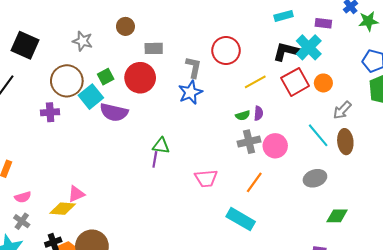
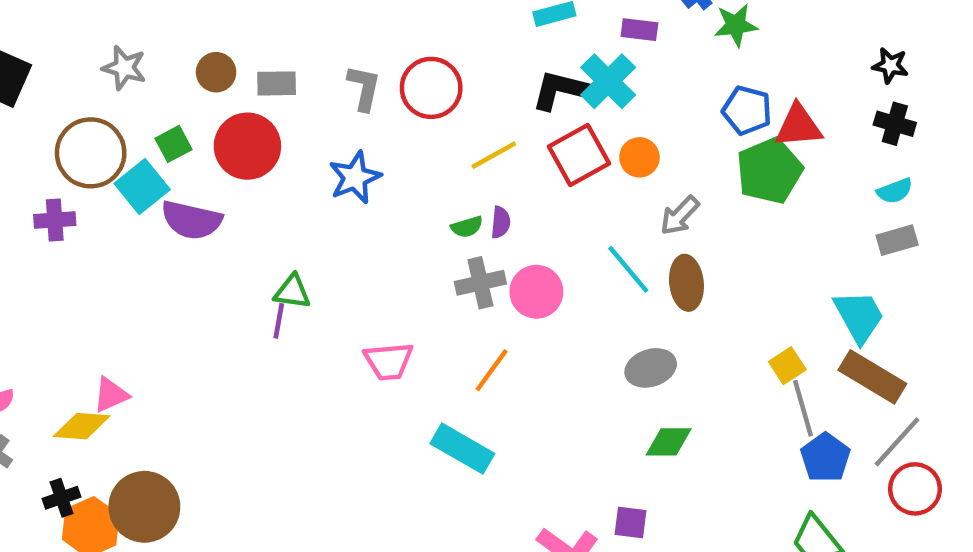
brown circle: (125, 26) -> (216, 72), moved
gray L-shape: (194, 67) -> (364, 88), moved
gray ellipse: (315, 178) -> (651, 368), moved

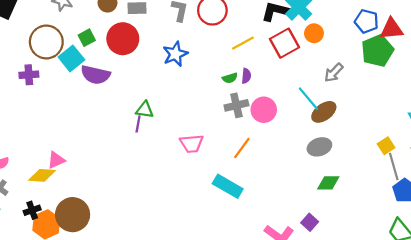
orange circle: (639, 157) -> (314, 33), moved
brown ellipse: (686, 283) -> (324, 112), moved, turned 60
purple square: (630, 522) -> (310, 222), turned 35

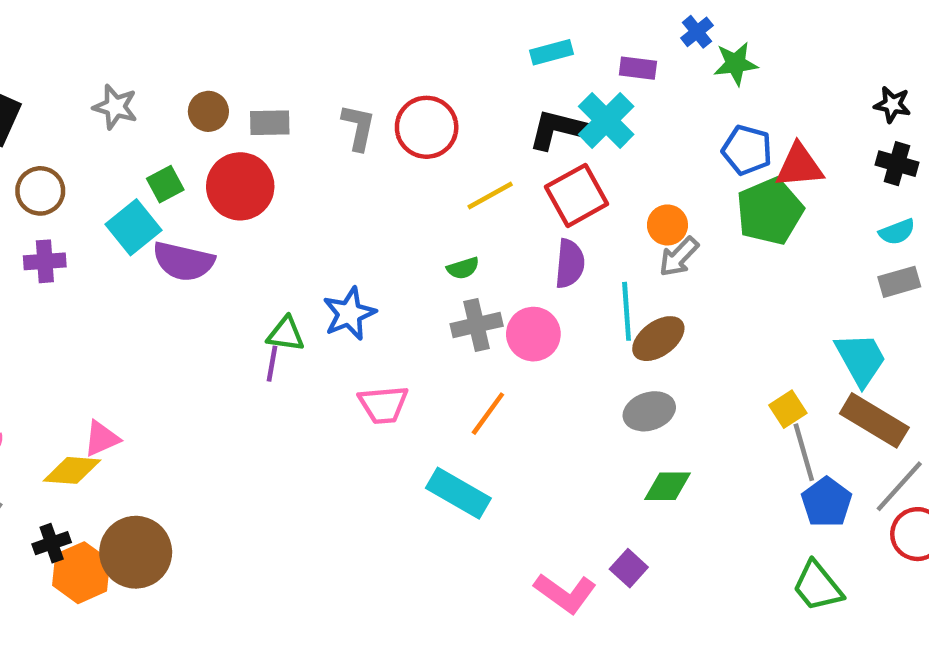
orange circle: (314, 33) -> (667, 225), moved
brown circle: (46, 42) -> (40, 191), moved, size x0.7
blue star: (175, 54) -> (349, 314), moved
purple semicircle: (246, 76) -> (570, 264), moved, size x1.5
cyan line: (309, 99) -> (627, 311), turned 36

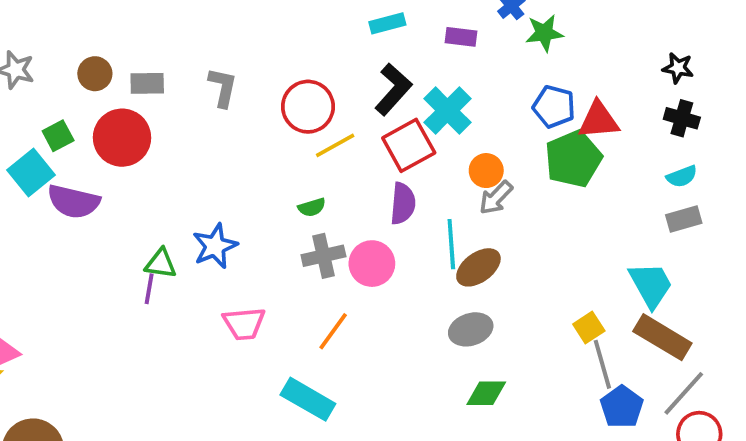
cyan cross: (606, 120) -> (447, 111), moved
red circle: (427, 127) -> (308, 107), moved
black L-shape: (558, 130) -> (393, 89), turned 118

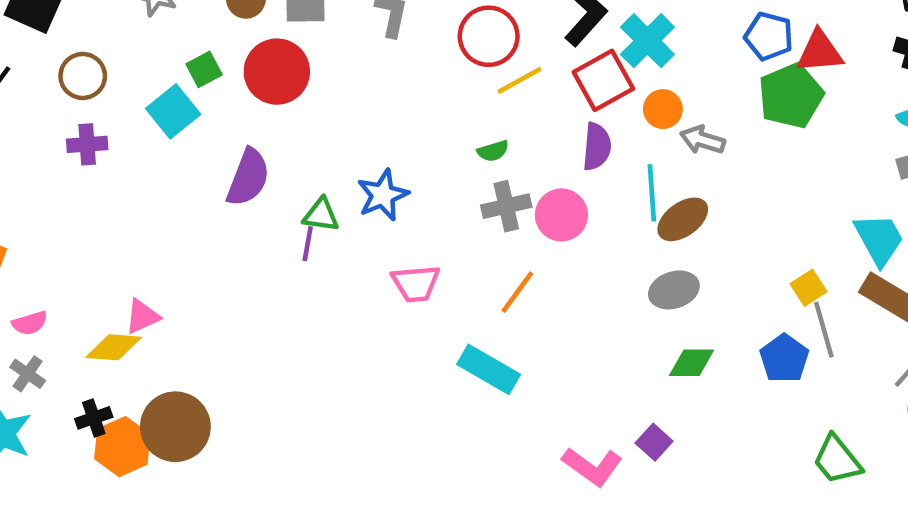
orange circle: (486, 171) -> (663, 109), moved
gray arrow: (496, 198) -> (703, 140), turned 63
purple semicircle: (74, 202) -> (248, 177), moved, turned -82
blue pentagon: (622, 407) -> (784, 358), moved

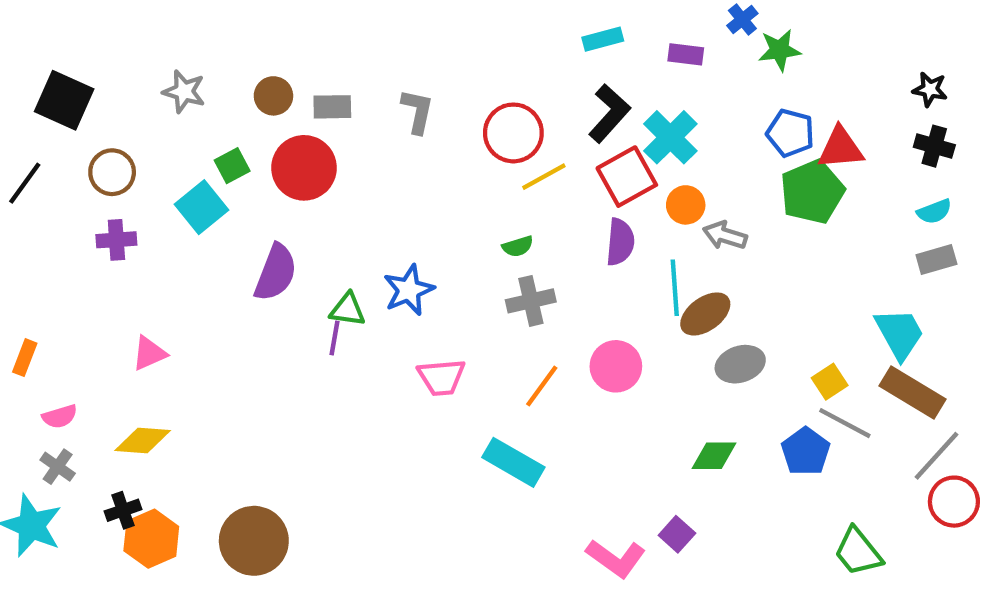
pink circle: (561, 215) -> (616, 366), moved
gray ellipse: (674, 290) -> (740, 364), moved
pink triangle: (142, 316) -> (149, 353), moved
gray line: (824, 330) -> (845, 423), turned -46
brown circle: (175, 427) -> (254, 541), moved

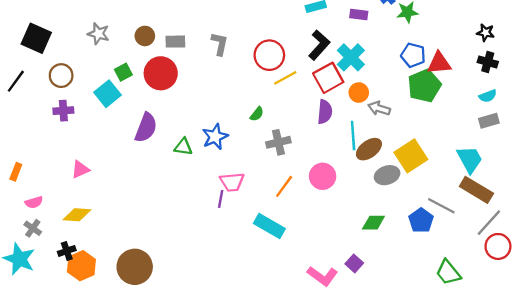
green semicircle: (518, 246) -> (257, 114), moved, turned -35
purple line: (335, 338) -> (221, 199), moved
yellow square: (830, 382) -> (411, 156), moved, size x1.8

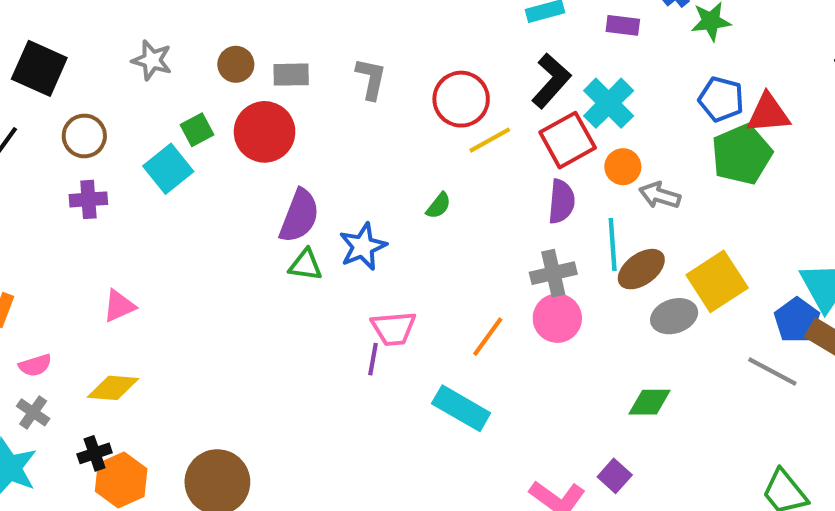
purple semicircle: (146, 128) -> (299, 216), moved
gray cross: (278, 142) -> (553, 273), moved
blue pentagon: (421, 220) -> (797, 320), moved

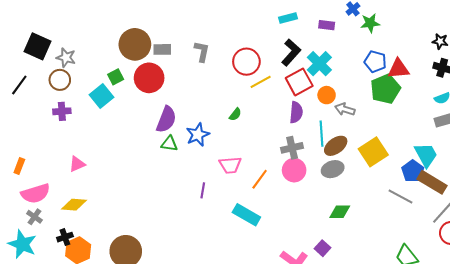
gray star: (152, 60) -> (66, 58), moved
brown circle: (236, 64) -> (135, 44), size x1.8
gray ellipse: (674, 316) -> (333, 169), moved
pink trapezoid: (394, 328) -> (230, 165), moved
pink semicircle: (35, 365) -> (35, 193), size x1.8

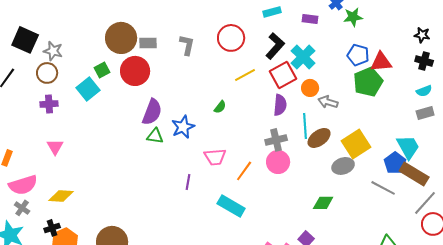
red circle: (246, 62) -> (231, 38), moved
pink triangle: (77, 164) -> (55, 147), moved, turned -36
gray ellipse: (333, 169) -> (343, 166), moved

